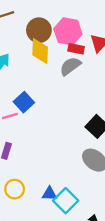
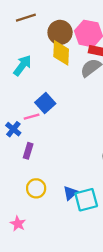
blue triangle: (49, 194) -> (70, 193), turned -42
cyan square: (66, 201) -> (86, 200), turned 30

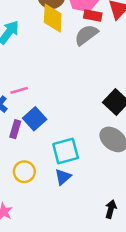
blue square: (45, 103) -> (35, 119), moved
cyan square: (86, 200) -> (66, 151), moved

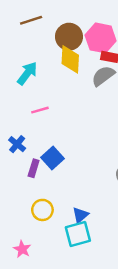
pink line: (19, 90) -> (40, 110), moved
cyan square: (66, 151) -> (78, 234), moved

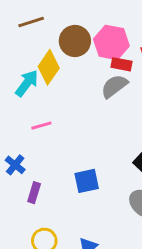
yellow diamond: (70, 59) -> (49, 67), moved, turned 32
blue square: (53, 158) -> (87, 181), moved, turned 30

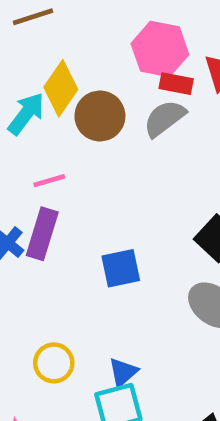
brown circle: (75, 41) -> (100, 116), moved
purple rectangle: (34, 193) -> (42, 234), moved, size x1.5

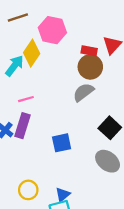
pink hexagon: (160, 49) -> (52, 30), moved
brown circle: (100, 116) -> (90, 67), moved
gray semicircle: (165, 118) -> (83, 92), moved

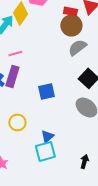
gray semicircle: (83, 92) -> (77, 47), moved
yellow circle: (28, 190) -> (17, 122), moved

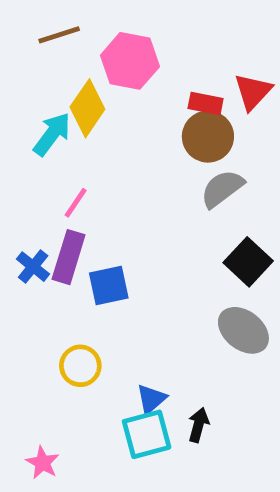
pink line: (15, 53) -> (76, 203), turned -40
blue square: (46, 91) -> (109, 285), moved
black arrow: (84, 161) -> (199, 425), moved

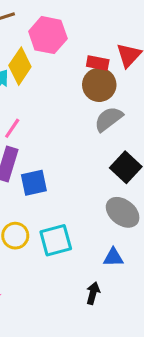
blue triangle: (151, 399) -> (113, 257), moved, turned 40
black arrow: (199, 425) -> (93, 293), moved
cyan square: (147, 434) -> (56, 240), moved

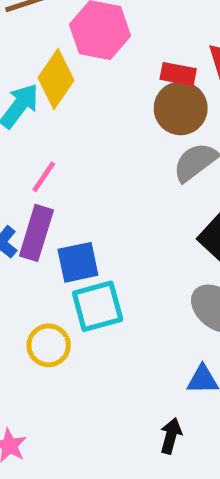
cyan square: (56, 240) -> (98, 306), moved

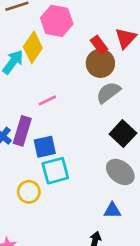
red rectangle: (178, 74) -> (99, 45), turned 42
pink line: (44, 177) -> (47, 100), moved, turned 30

